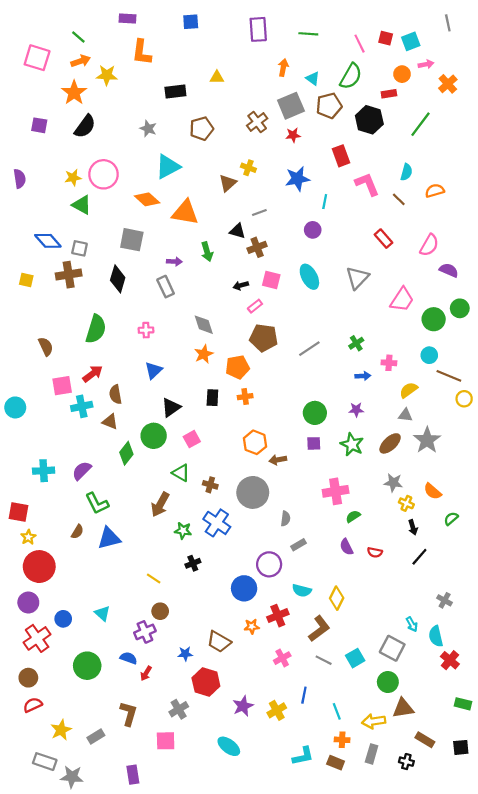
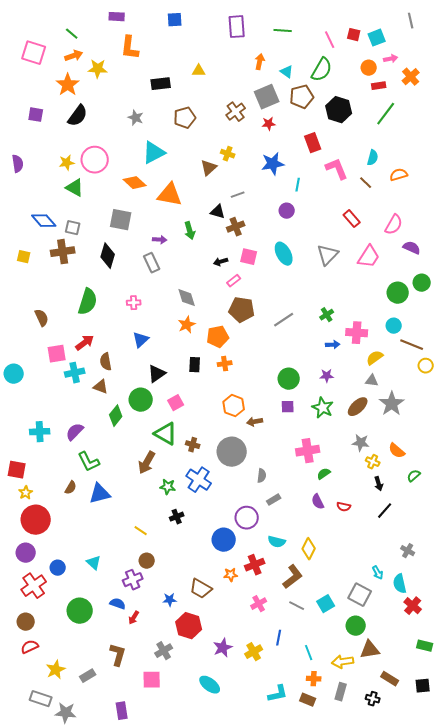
red rectangle: (389, 94) -> (379, 86), moved
pink trapezoid: (402, 300) -> (369, 257), moved
pink cross: (389, 363) -> (357, 333), size x1.5
green triangle: (181, 473) -> (166, 434), size x1.4

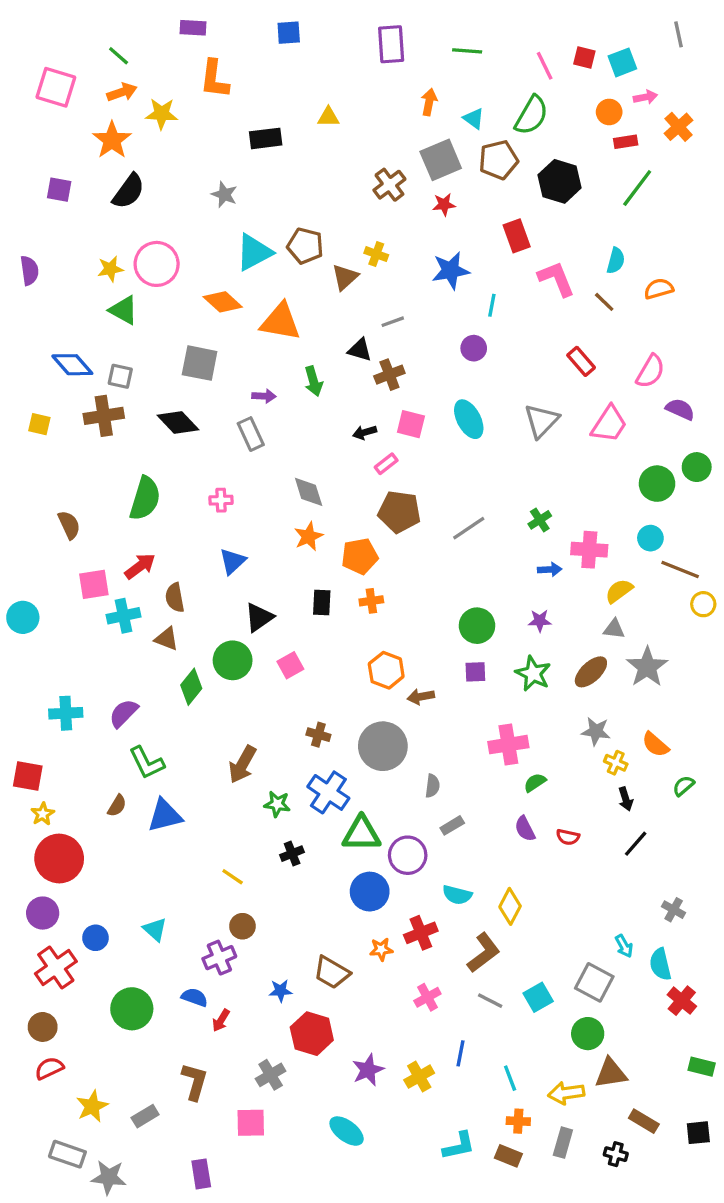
brown pentagon: (185, 118) -> (305, 246), moved, turned 30
black diamond: (108, 256) -> (178, 422), turned -60
green triangle: (166, 434) -> (361, 834), moved, turned -30

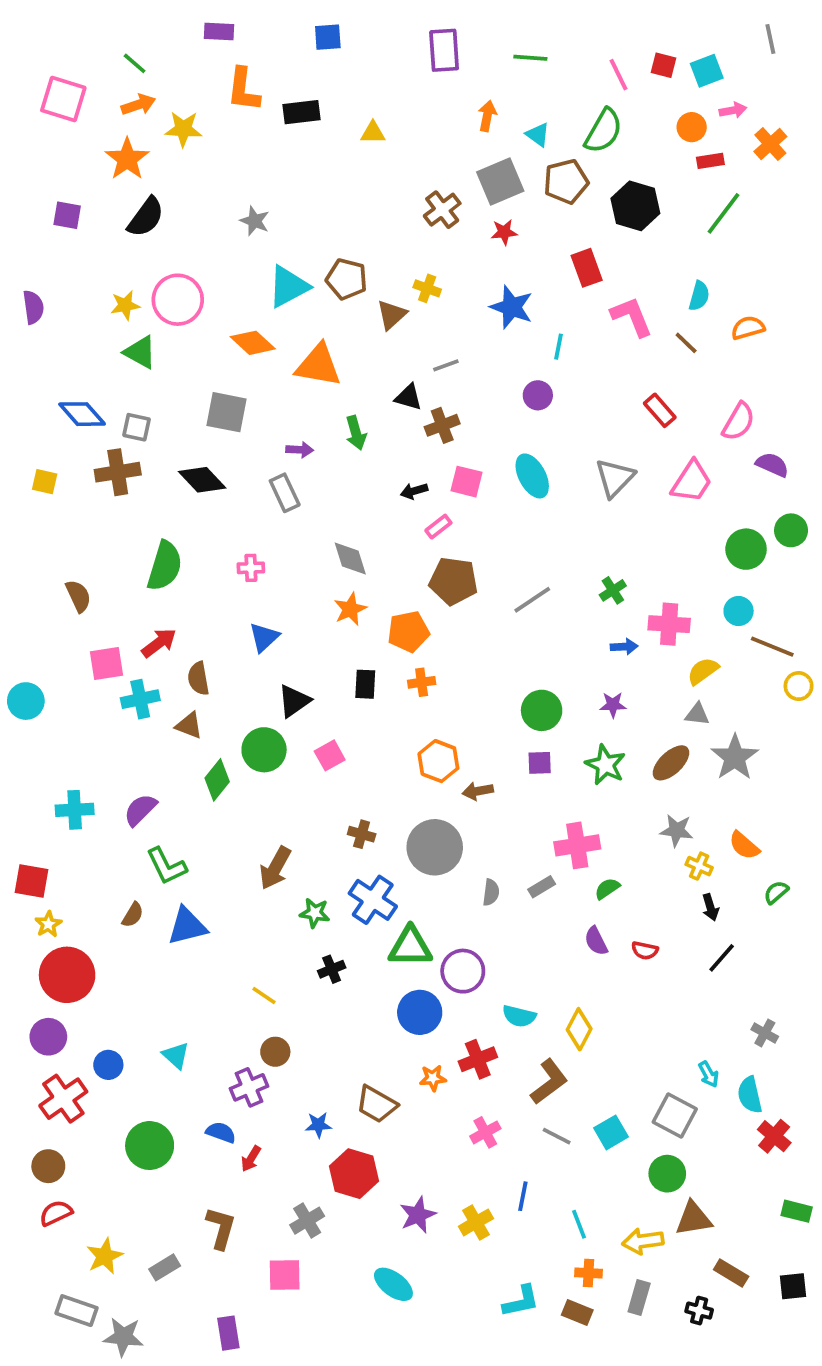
black rectangle: (266, 138) -> (302, 112), moved
blue star: (451, 271) -> (512, 307), turned 30
gray rectangle: (452, 825) -> (542, 887), moved

